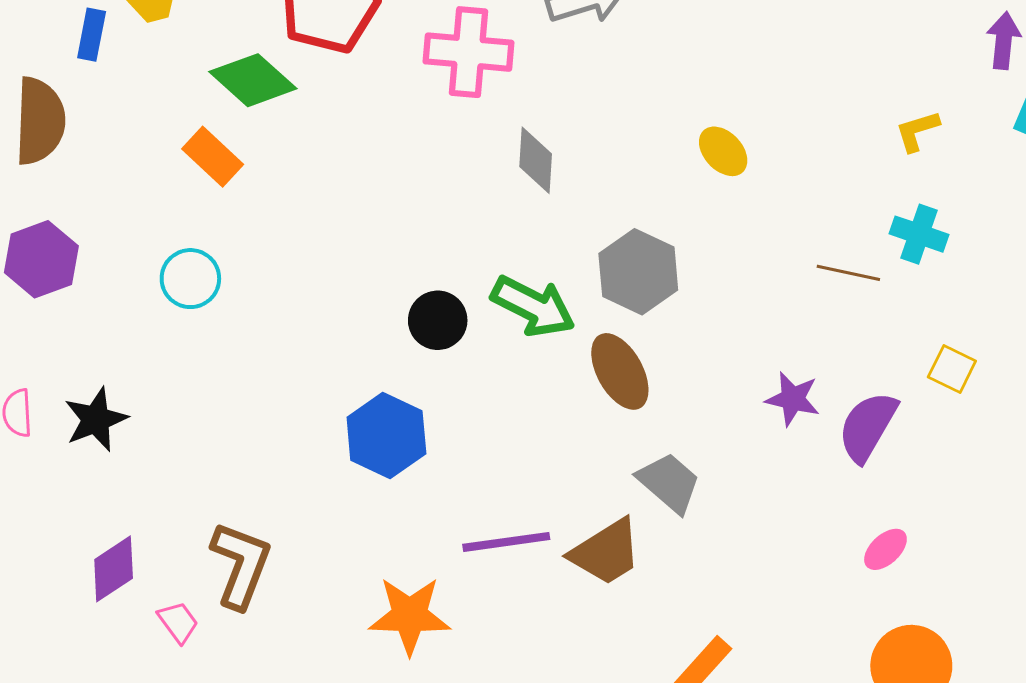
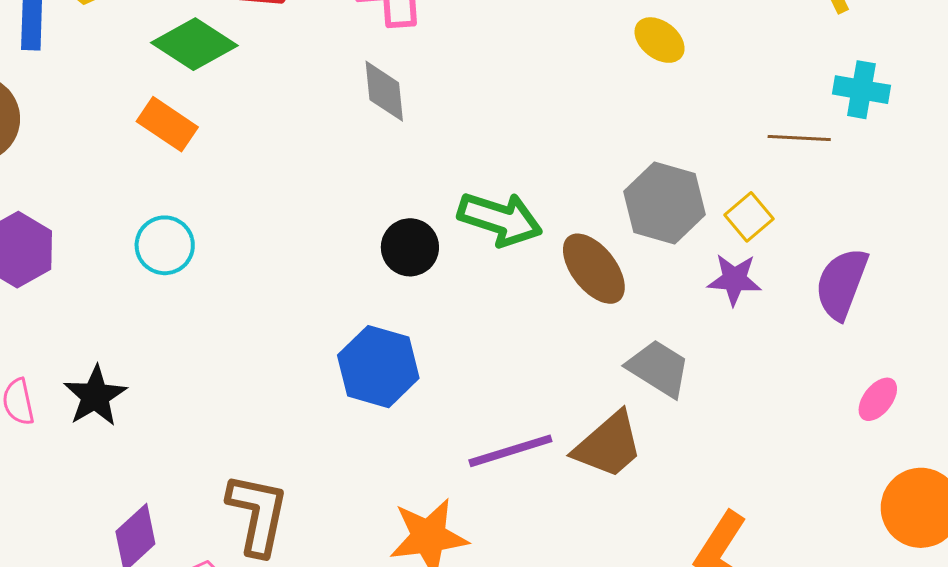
gray diamond: (536, 160) -> (384, 91), moved
gray hexagon: (638, 272) -> (664, 203), moved
yellow square: (952, 369) -> (749, 217), moved, turned 33
purple star: (793, 399) -> (734, 279), moved

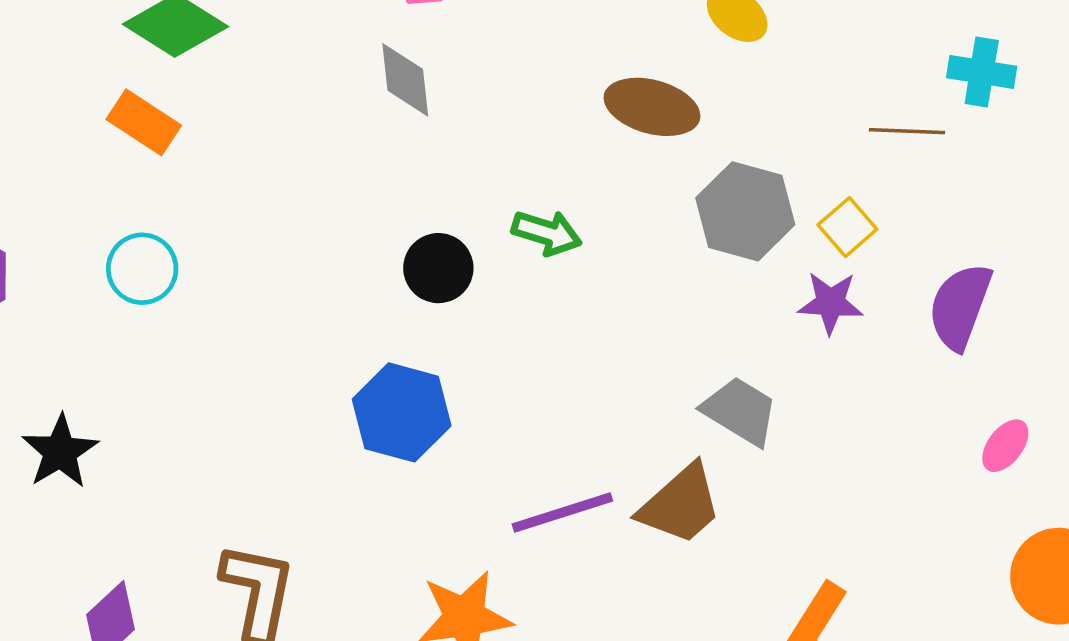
green arrow: (500, 219) -> (547, 233), size x0.7
brown ellipse: (594, 269) -> (652, 107), moved, turned -36

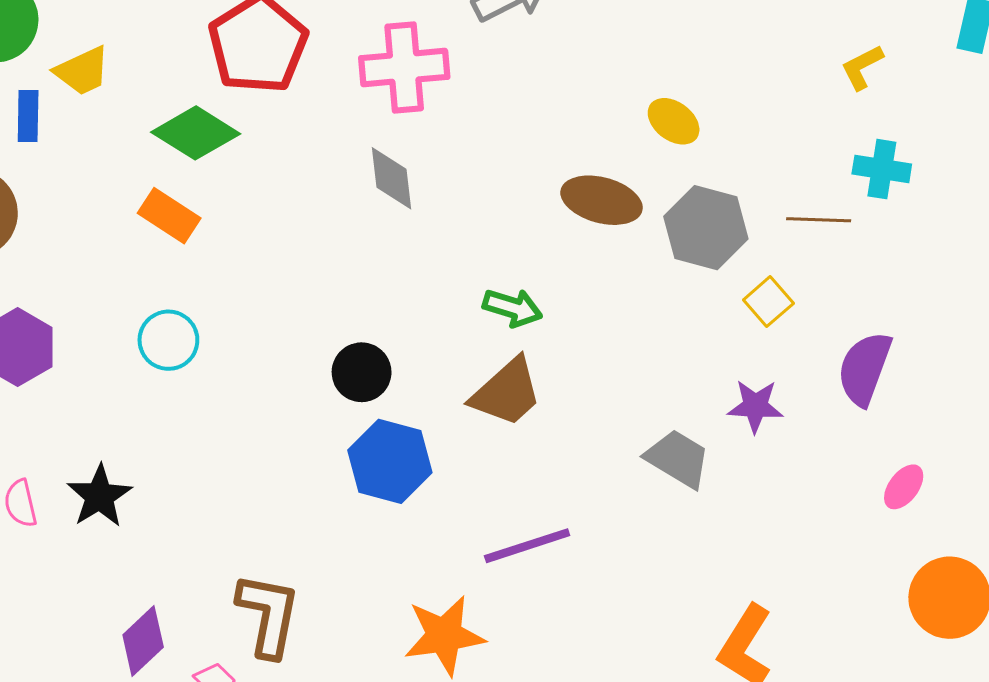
gray hexagon: (745, 211) -> (706, 228), moved
black circle: (438, 268) -> (362, 372), moved
purple star: (831, 303) -> (755, 406), moved
brown trapezoid: (680, 505) -> (507, 392), moved

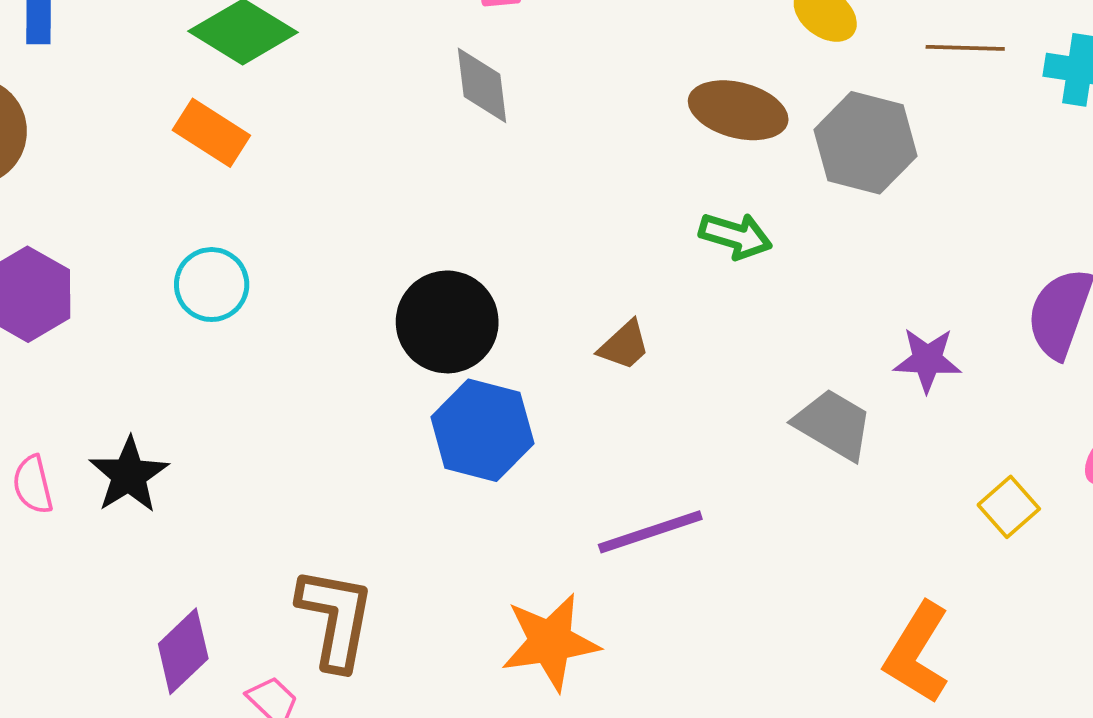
brown line: (819, 220) -> (965, 48), moved
yellow square: (768, 302) -> (1009, 507), moved
green arrow: (513, 308) -> (736, 236), moved
black circle: (362, 372) -> (447, 322), size x1.4
brown trapezoid: (507, 392) -> (624, 345), size x0.6

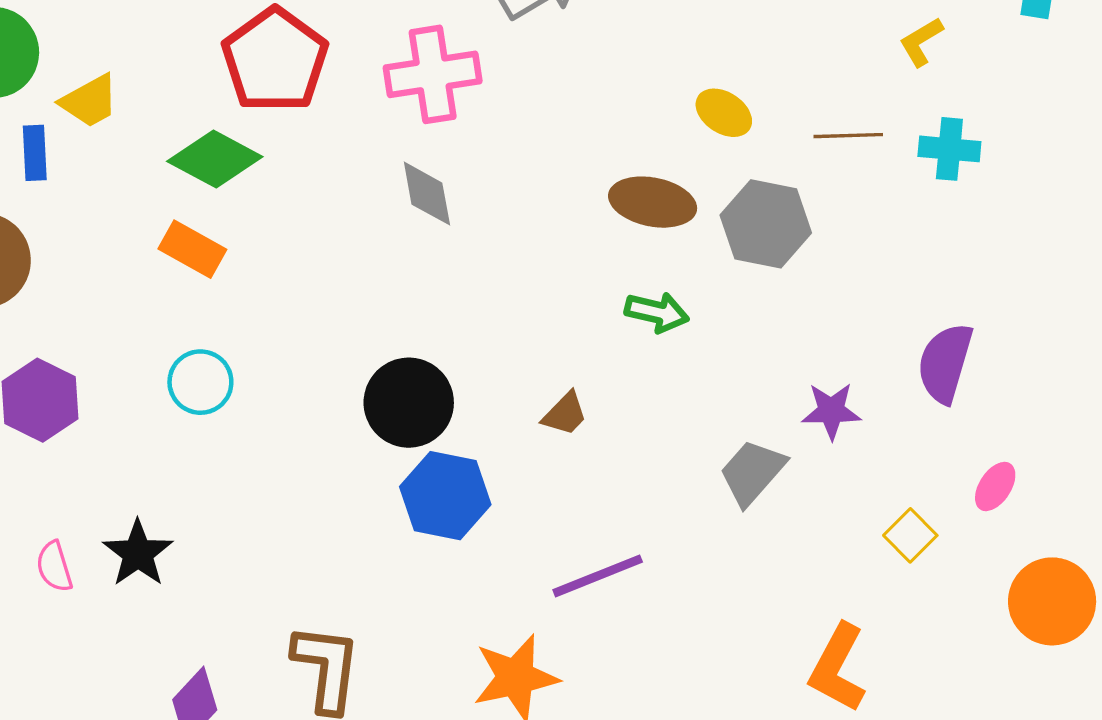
gray trapezoid: (833, 424) -> (752, 472), turned -76

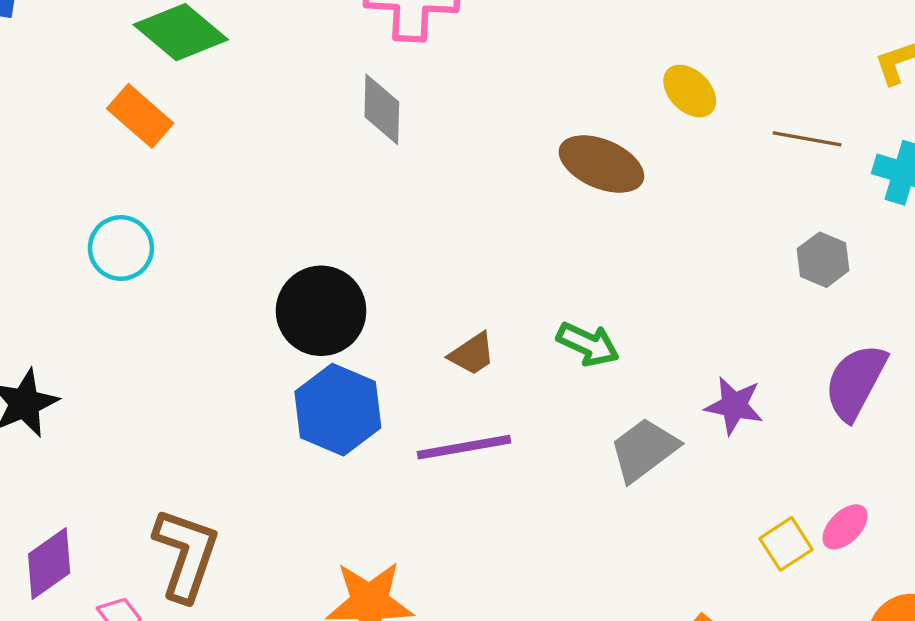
gray hexagon: (766, 224) -> (823, 260), moved, size x0.6
green arrow: (657, 312) -> (588, 344), moved
pink ellipse: (995, 486) -> (845, 527), moved
purple line: (598, 576) -> (464, 447), moved

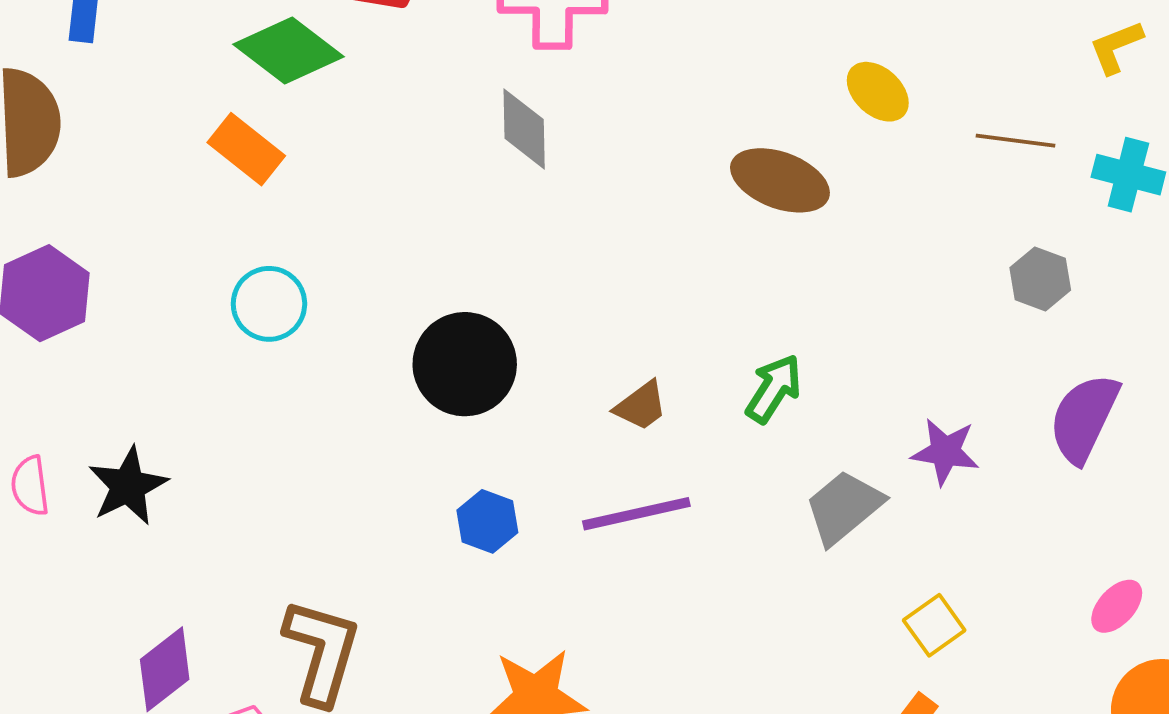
cyan circle: (121, 248) -> (269, 304), moved
green arrow: (588, 344) -> (774, 389), turned -80
blue hexagon: (338, 410) -> (487, 521), moved, size x0.6
pink ellipse: (845, 527) -> (1117, 606), moved
yellow square: (786, 544) -> (934, 625), moved

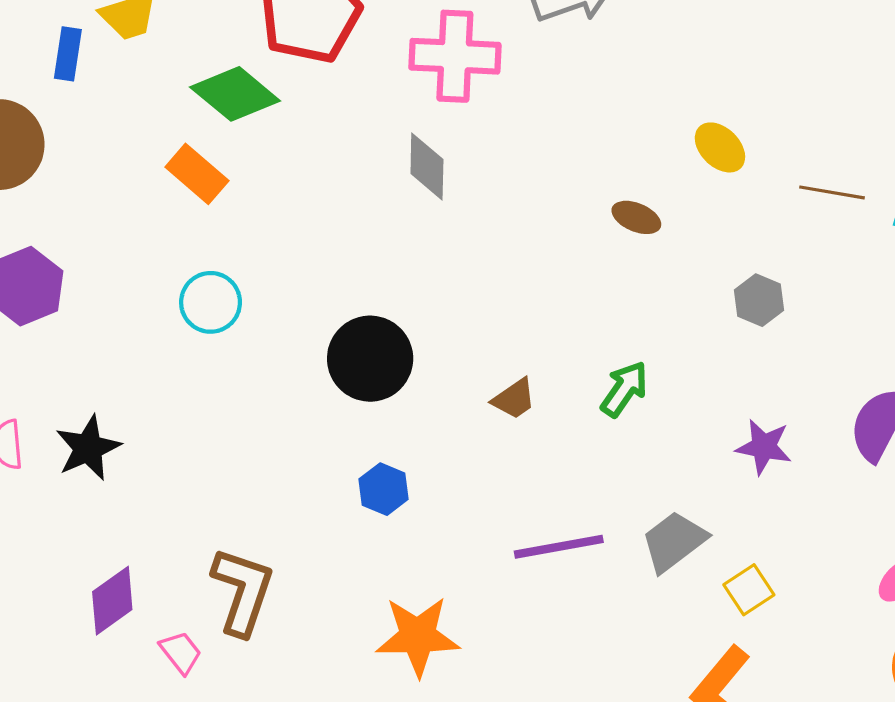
brown ellipse: (780, 180) -> (636, 217), size x0.6
gray hexagon: (1040, 279) -> (759, 300), moved
gray trapezoid: (844, 507) -> (674, 541), moved
purple line: (636, 514) -> (559, 547), moved

